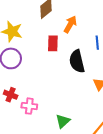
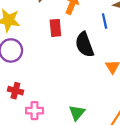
pink cross: (29, 106) -> (35, 111), moved

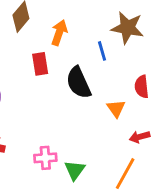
pink cross: (35, 111) -> (45, 158), moved

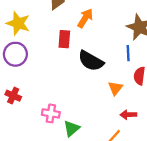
blue line: (102, 51) -> (128, 53), moved
black semicircle: (79, 83) -> (91, 61), turned -50

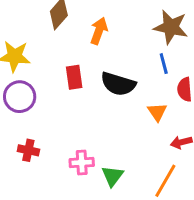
red rectangle: (64, 39) -> (74, 77), moved

